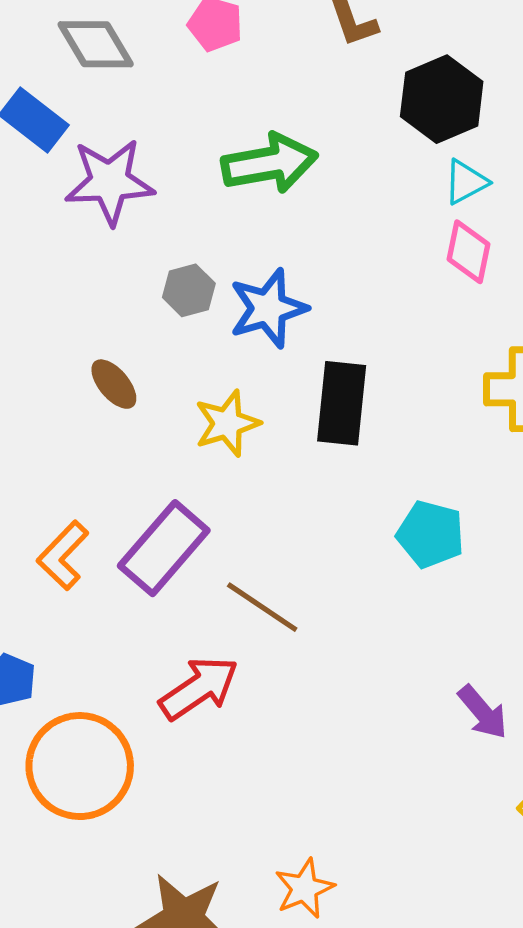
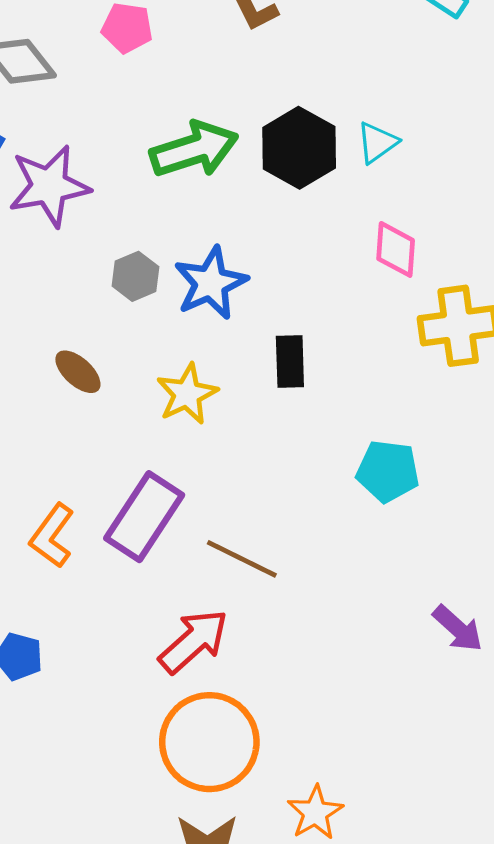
black hexagon: (442, 99) -> (299, 148), moved
pink diamond: (468, 252) -> (396, 249), moved
black rectangle: (342, 403) -> (290, 361), size x0.7
orange circle: (80, 766) -> (209, 742), moved

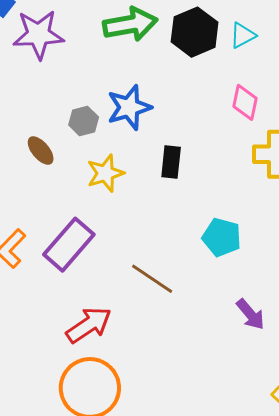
gray hexagon: (135, 276) -> (84, 121), moved
brown line: (242, 559) -> (152, 279), moved
purple arrow: (458, 628) -> (250, 314), moved

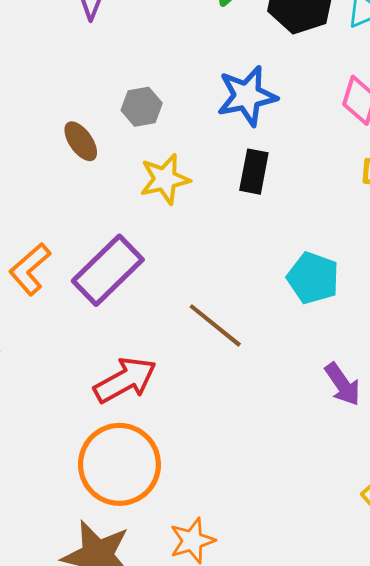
blue star: (129, 107) -> (247, 96), moved

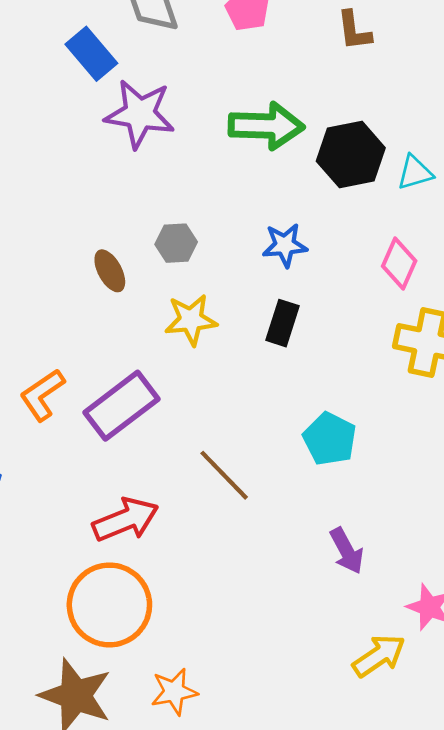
blue star: (247, 96) -> (285, 245), size x0.7

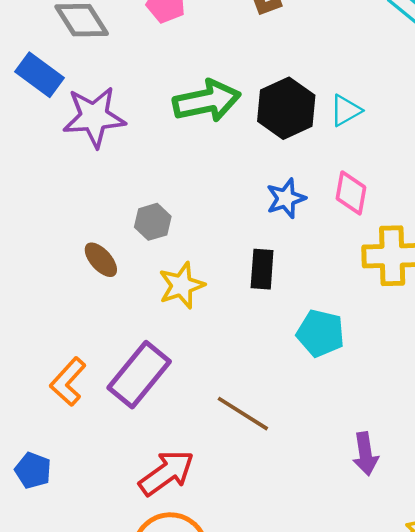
blue star: (285, 245) -> (286, 198), moved
cyan pentagon: (330, 439) -> (321, 333), moved
purple arrow: (347, 551) -> (365, 454), turned 33

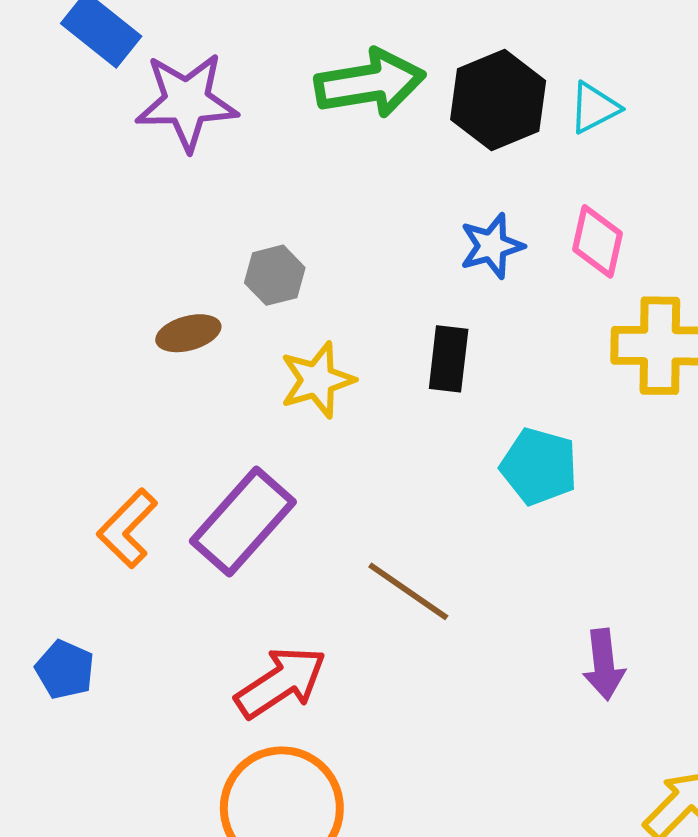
brown ellipse: (101, 260) -> (188, 333), turned -66

